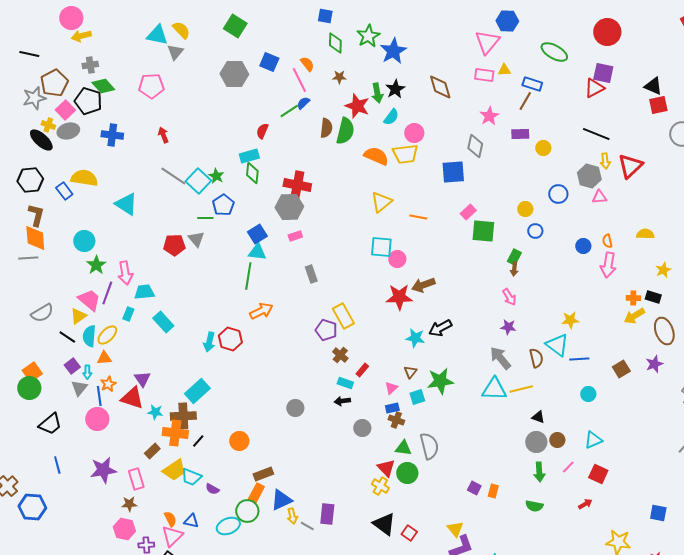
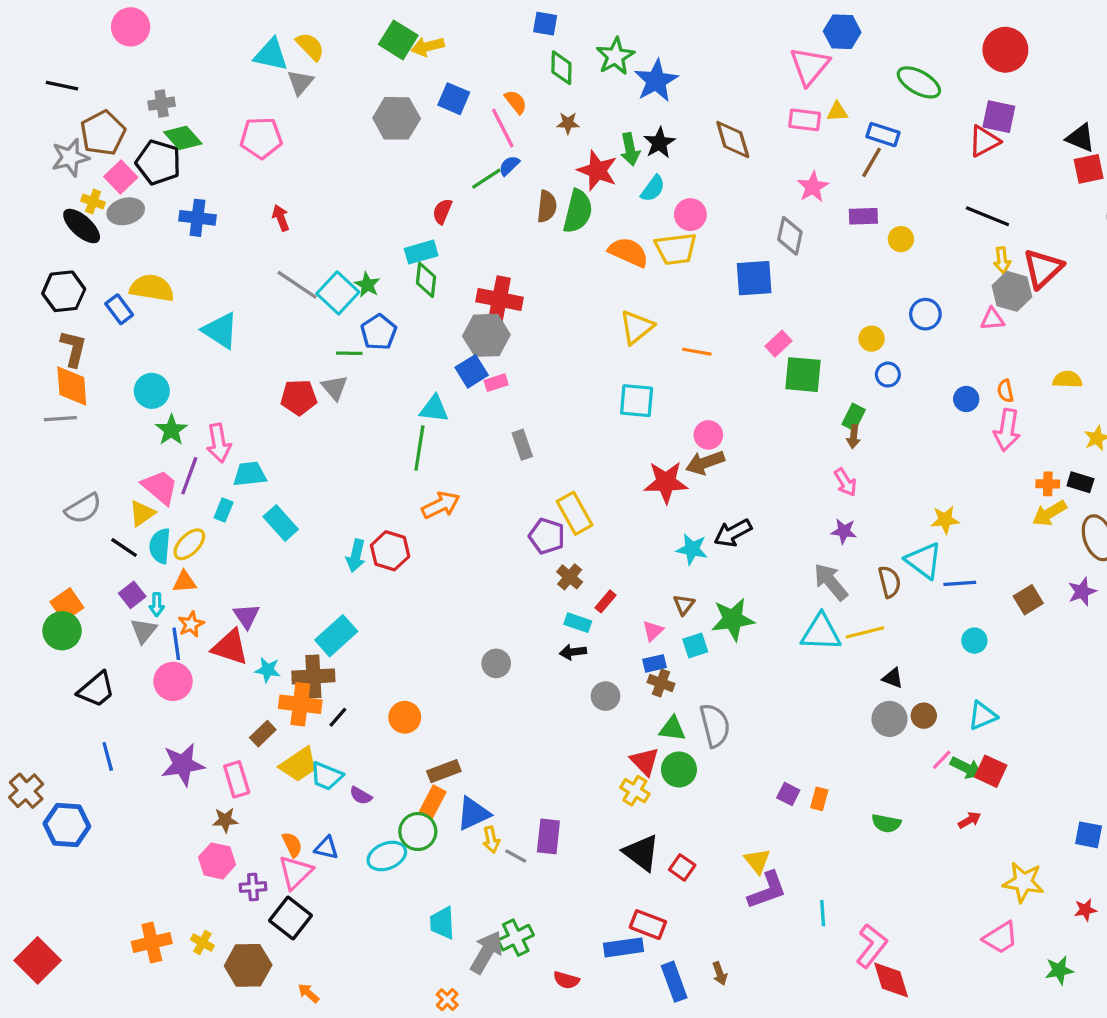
yellow arrow: (81, 36) -> (428, 46), moved
gray hexagon: (589, 176) -> (1012, 291), moved
blue square: (257, 234) -> (472, 371), moved
pink circle: (397, 259) -> (708, 435), moved
green arrow: (539, 472) -> (966, 768), moved, turned -60

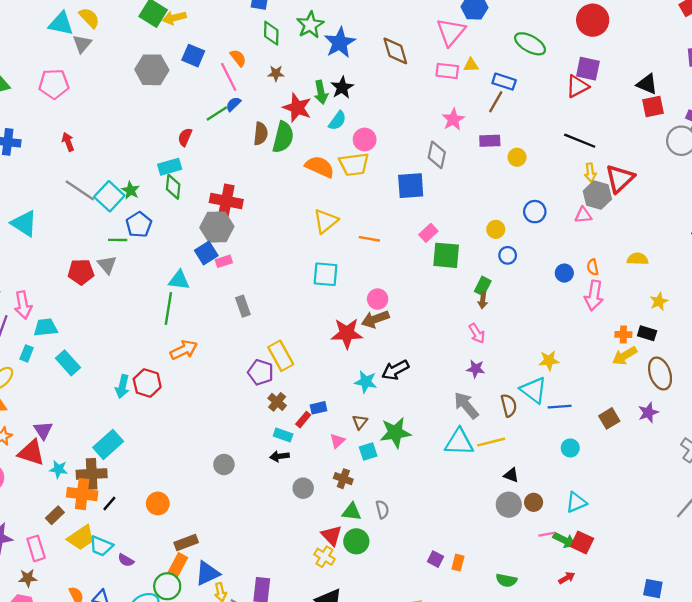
brown diamond: (733, 140) -> (395, 51), moved
blue rectangle: (654, 663) -> (318, 408), moved
gray semicircle: (715, 725) -> (382, 509), size x0.6
pink line: (942, 760) -> (547, 534), turned 35

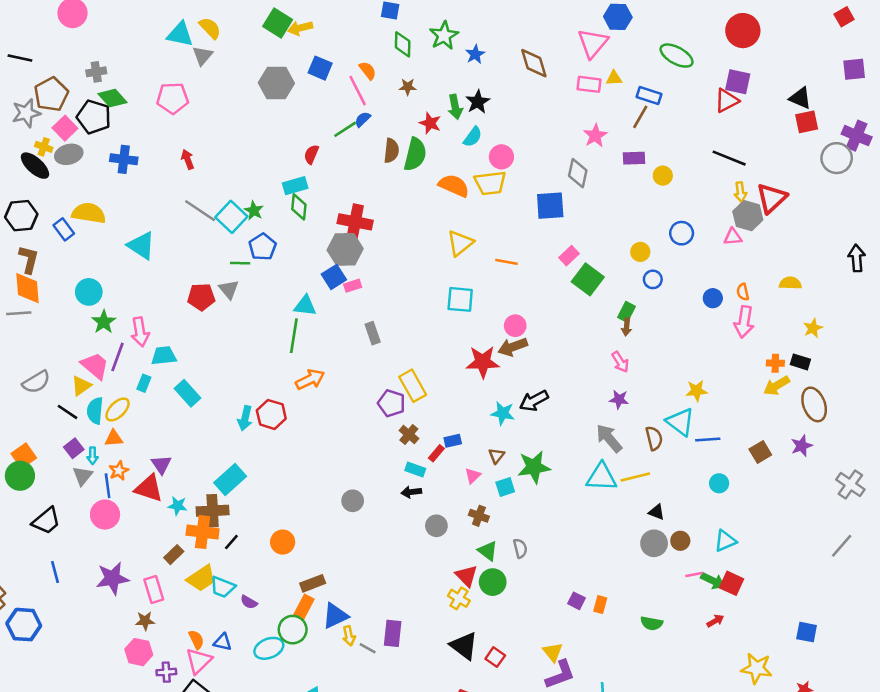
blue star: (340, 43) -> (475, 54), size x0.6
red star: (297, 108) -> (430, 123), size x0.7
green square: (446, 255) -> (588, 279), turned 32
green triangle: (352, 512) -> (488, 551), turned 30

